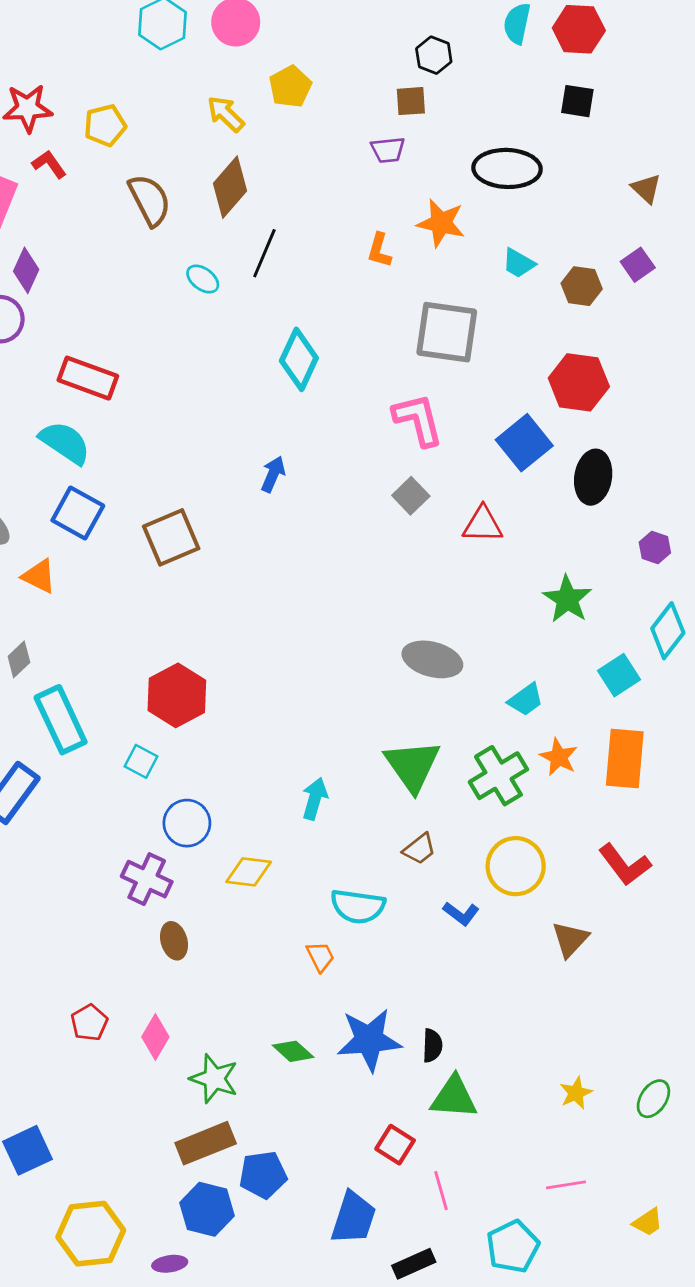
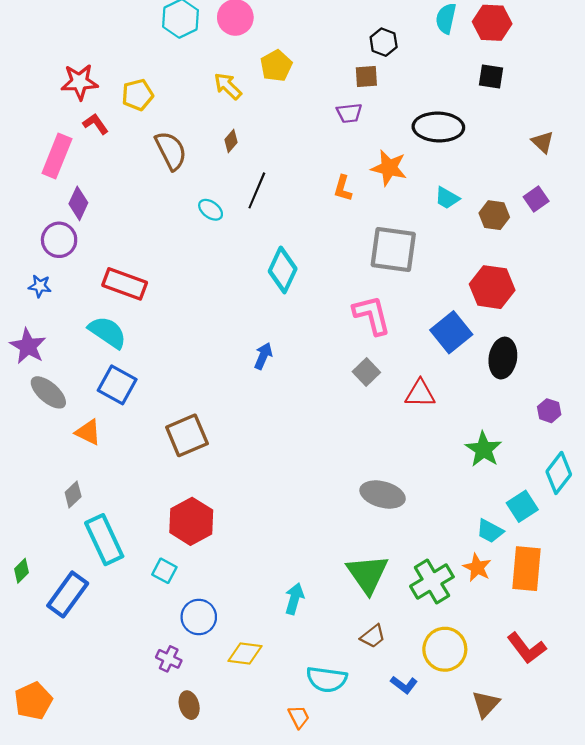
brown diamond: (230, 187) -> (231, 141), size x0.5
brown square: (171, 537) -> (187, 435), moved
cyan trapezoid: (526, 700) -> (490, 531), moved, turned 64
purple cross: (147, 879) -> (169, 659), size x0.7

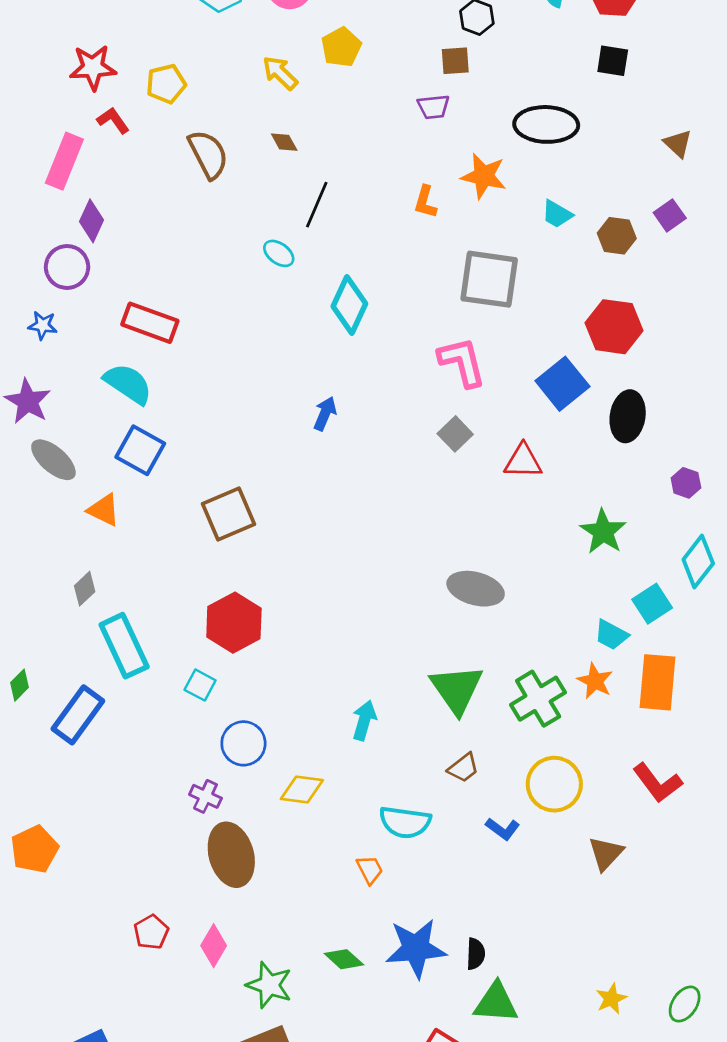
brown diamond: (231, 141) -> (284, 142), turned -70
cyan ellipse: (211, 210) -> (279, 253), moved
brown ellipse: (189, 705) -> (231, 855), size x1.8

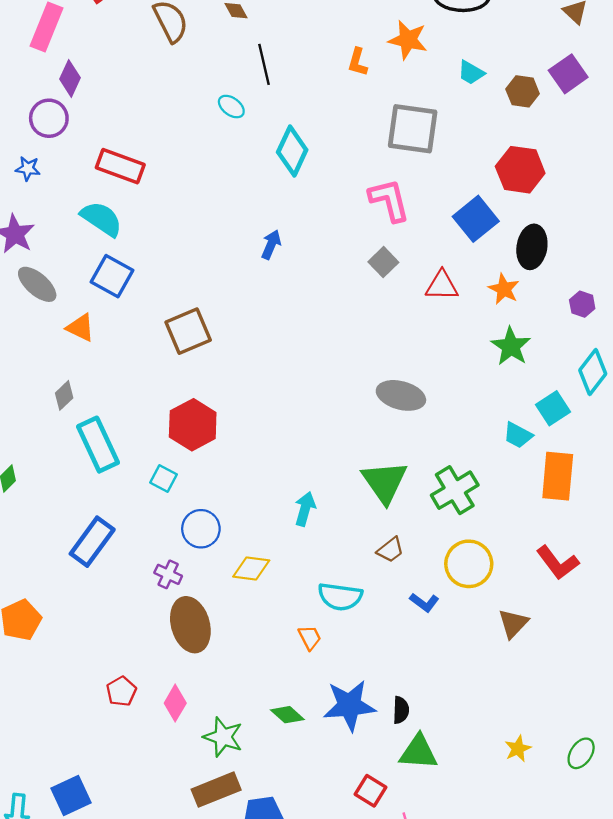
black line: (317, 205) -> (264, 64), turned -36
purple square: (670, 215) -> (568, 74), size x1.4
orange star: (595, 681) -> (504, 289), moved
blue rectangle: (78, 715) -> (92, 542), moved

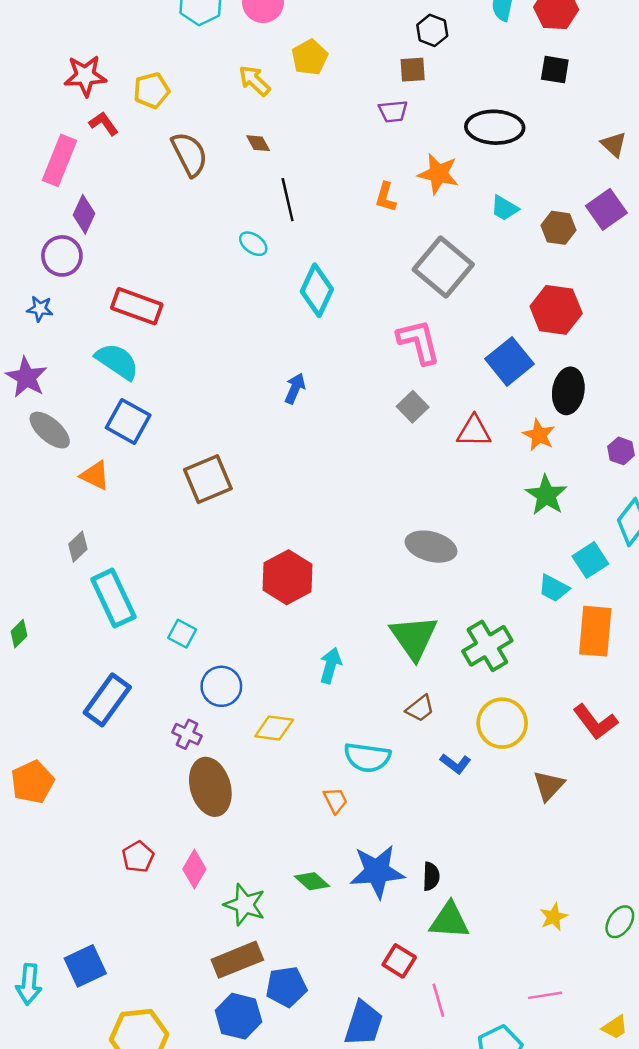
gray square: (413, 129) -> (443, 267), turned 32
red hexagon: (193, 425) -> (288, 577), moved

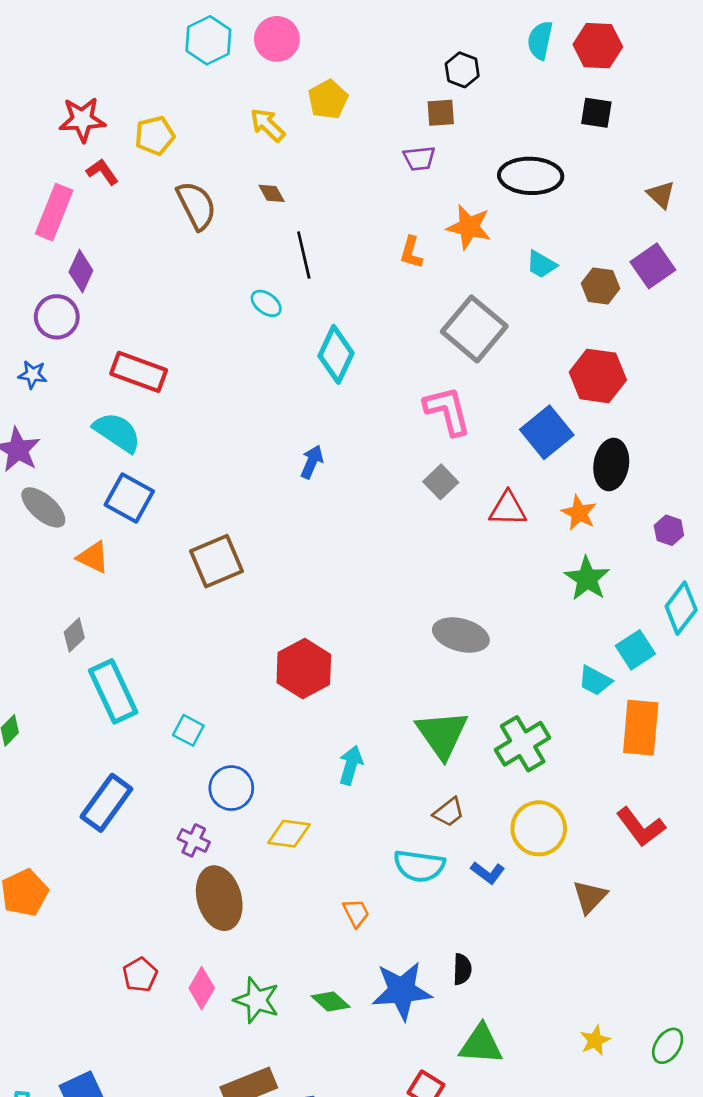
cyan semicircle: (367, 757) -> (419, 866), moved
black semicircle: (431, 876) -> (462, 969), moved
green star: (245, 905) -> (257, 1000), moved

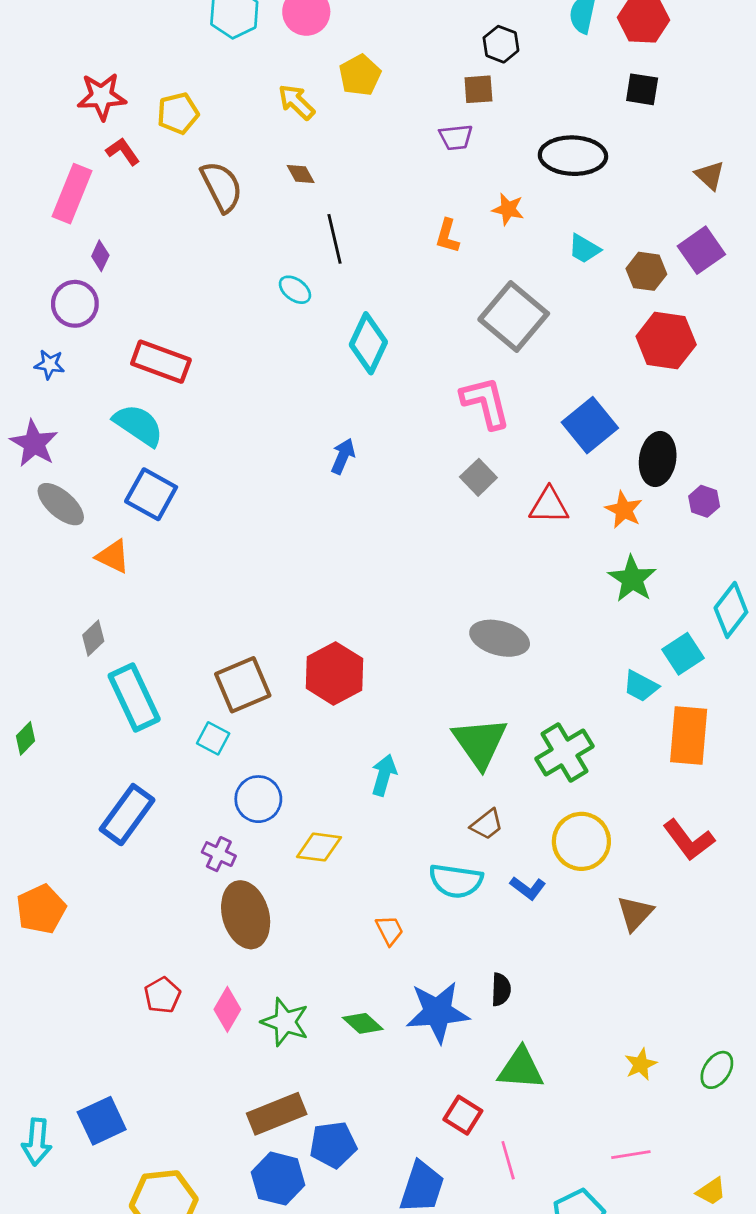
orange star: (469, 227) -> (508, 209), size x0.7
purple diamond: (81, 271) -> (100, 256), size x0.7
red hexagon: (598, 376) -> (666, 340), moved
purple hexagon: (669, 530) -> (704, 501), moved
brown square: (217, 561) -> (243, 685), moved

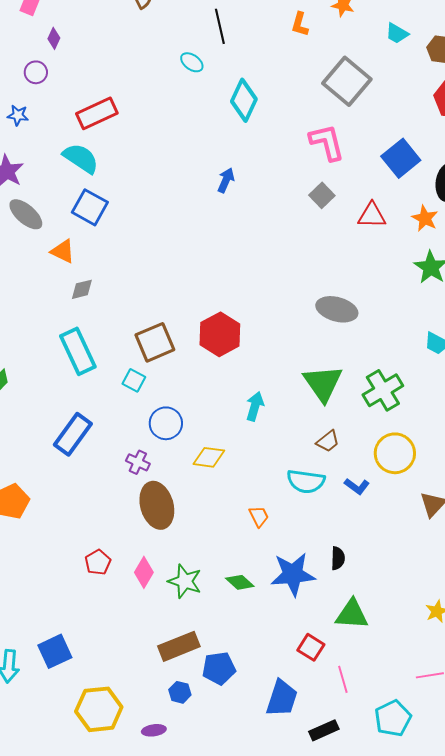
purple circle: (75, 304) -> (36, 72), size x0.7
red rectangle: (161, 362) -> (97, 113), turned -45
gray diamond: (93, 638) -> (82, 289), moved, turned 30
blue hexagon: (278, 1179) -> (180, 692), size x0.6

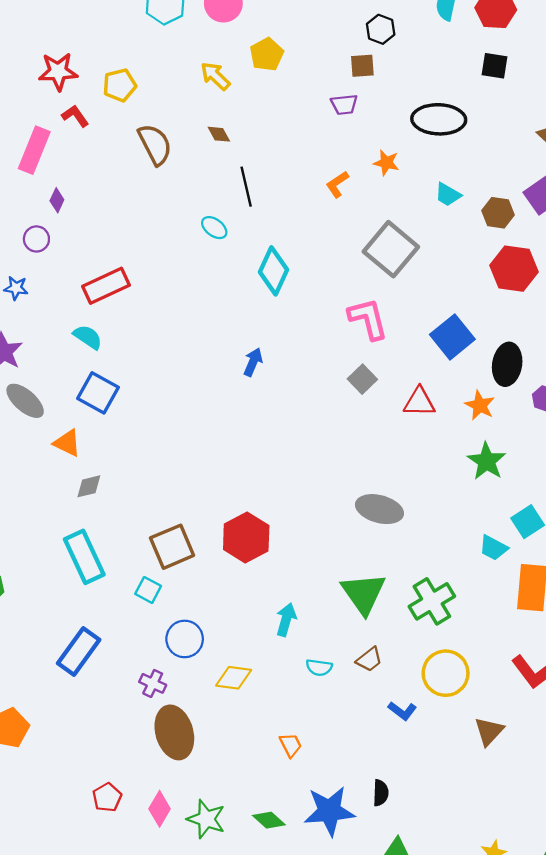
orange L-shape: (300, 24) -> (337, 184), turned 40
cyan semicircle: (81, 158) -> (88, 337), size x0.7
cyan semicircle: (306, 481) -> (319, 667), moved, size x0.6

